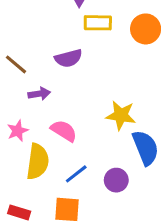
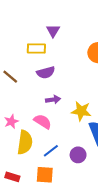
yellow rectangle: (98, 23) -> (36, 48), moved
purple arrow: (39, 94) -> (53, 100), moved

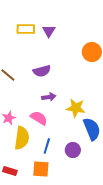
yellow rectangle: (36, 48) -> (26, 29), moved
blue line: (51, 151) -> (47, 146), turned -35

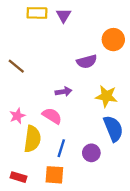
purple semicircle: (42, 71) -> (87, 62), moved
yellow star: (76, 108) -> (106, 96), moved

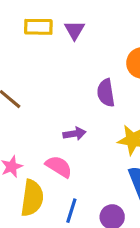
purple semicircle: (87, 62) -> (106, 93), turned 96

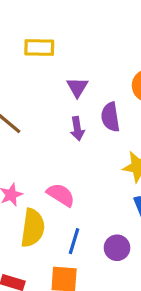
purple triangle: (74, 30) -> (77, 87), moved
purple arrow: (74, 134) -> (77, 129), moved, turned 90

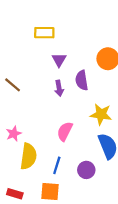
yellow rectangle: (39, 48) -> (44, 33), moved
pink semicircle: (61, 195) -> (65, 131), moved, turned -96

